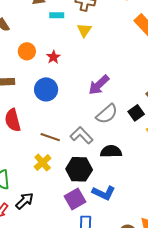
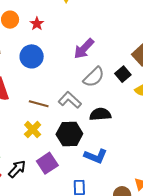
purple square: (75, 199) -> (47, 163), moved

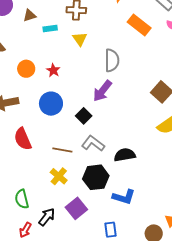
black square: (123, 74) -> (84, 116), moved
gray semicircle: (94, 77) -> (112, 60), moved, turned -40

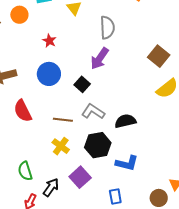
orange circle: (26, 69) -> (19, 15), moved

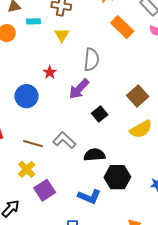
red star: (49, 41) -> (50, 72), moved
black square: (82, 84) -> (100, 114), moved
black hexagon: (98, 145) -> (117, 177), moved
purple square: (80, 177) -> (45, 190), moved

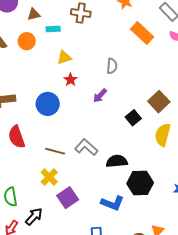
yellow triangle: (62, 35) -> (64, 57), moved, turned 42
gray semicircle: (91, 60) -> (112, 66), size x0.7
purple arrow: (79, 89) -> (100, 96), size x0.7
black square: (100, 114) -> (133, 118), moved
yellow semicircle: (141, 129) -> (163, 135), turned 135

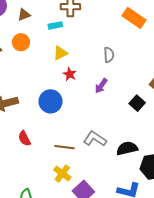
cyan rectangle: (53, 29) -> (55, 25), moved
red semicircle: (17, 137) -> (24, 138), size x0.7

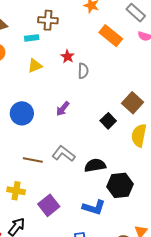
red star: (70, 74) -> (68, 56), moved
purple arrow: (101, 86) -> (63, 109), moved
yellow cross: (62, 174) -> (16, 191), moved, turned -30

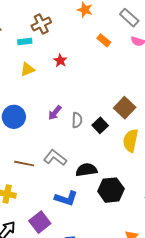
brown cross: (48, 20) -> (41, 24), turned -30
orange rectangle: (111, 36) -> (104, 40), size x0.6
gray semicircle: (83, 71) -> (77, 120), moved
purple square: (49, 205) -> (40, 222), moved
blue L-shape: (94, 207) -> (66, 198), moved

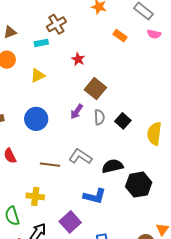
yellow triangle: (28, 69) -> (38, 75), moved
brown square: (125, 108) -> (95, 89), moved

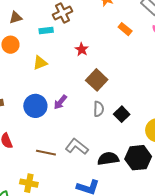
purple arrow: (77, 112) -> (60, 102), moved
black hexagon: (139, 185) -> (138, 158), moved

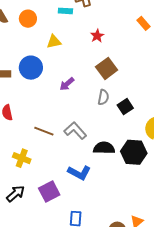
blue circle: (35, 106) -> (31, 68), moved

